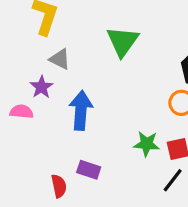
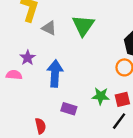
gray triangle: (60, 59) -> (49, 28), moved
purple rectangle: (89, 170) -> (69, 109), moved

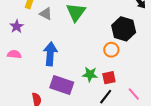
purple star: (28, 58) -> (17, 26), moved
purple rectangle: (69, 109) -> (62, 85), size x1.6

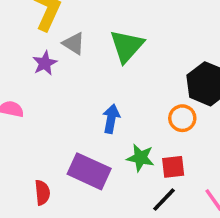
purple star: (17, 26) -> (45, 63), moved
blue arrow: (50, 54) -> (111, 119), moved, size x0.7

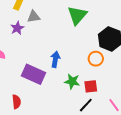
gray triangle: (74, 43) -> (34, 17), turned -40
green triangle: (127, 46) -> (77, 15), moved
purple rectangle: (89, 171) -> (33, 74), moved

